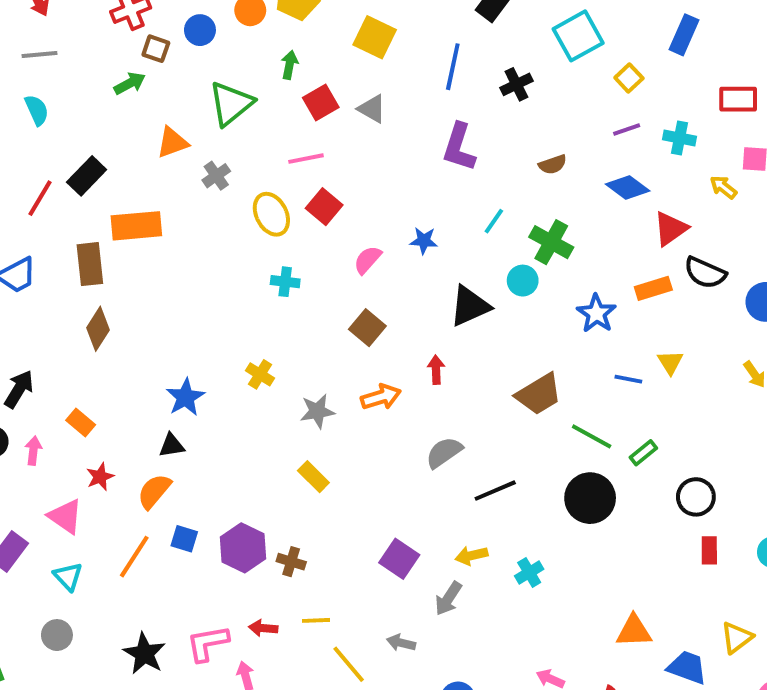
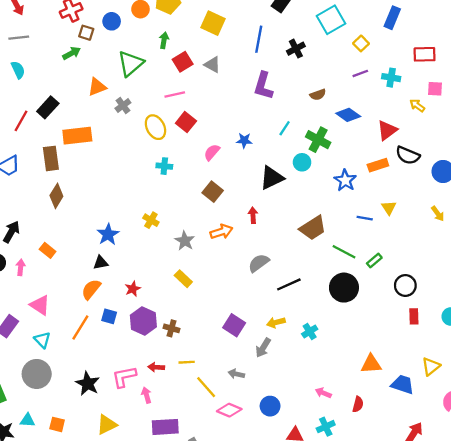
blue diamond: (628, 188) -> (348, 115), moved
gray star: (317, 411) -> (185, 241), turned -30
red star: (100, 477) -> (133, 289), moved
gray circle: (57, 635) -> (37, 374), size x1.6

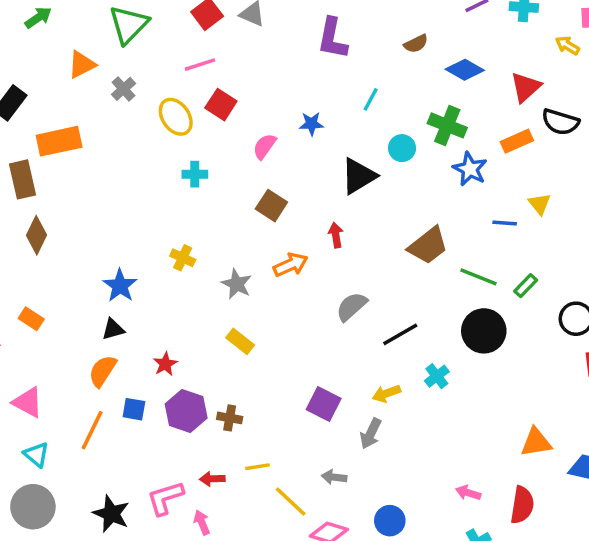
green cross: (318, 140) -> (447, 125), moved
cyan cross: (310, 332) -> (437, 376), moved
red semicircle: (358, 404) -> (522, 505), size x1.5

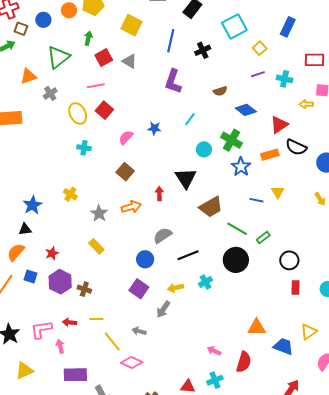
yellow arrow: (567, 45) -> (306, 104), turned -40
black triangle: (358, 176) -> (186, 178), moved, turned -40
blue circle: (390, 521) -> (145, 259), moved

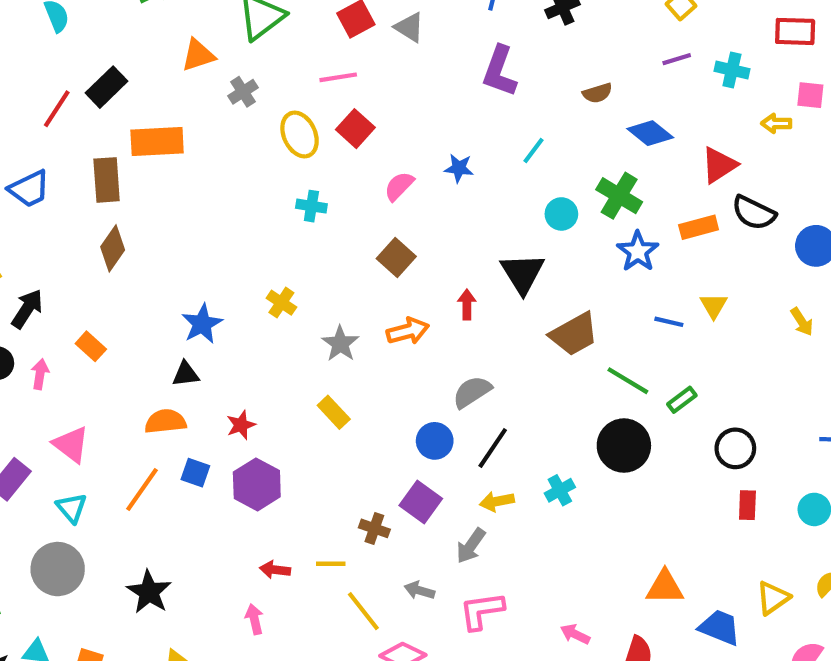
orange semicircle: (16, 252) -> (165, 421), turned 42
black line: (188, 255) -> (493, 448), moved, turned -35
brown cross: (84, 289) -> (374, 528), moved
pink L-shape: (41, 330) -> (482, 611), moved

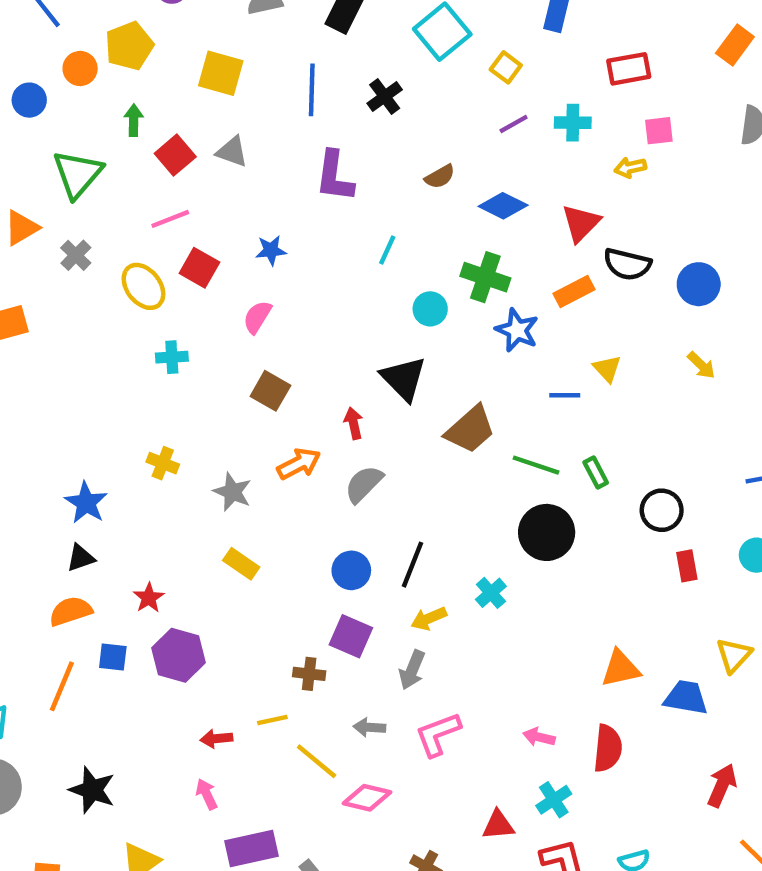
blue star: (459, 168) -> (271, 250), moved
gray semicircle: (472, 392) -> (364, 484), moved
green rectangle: (682, 400) -> (596, 472), turned -68

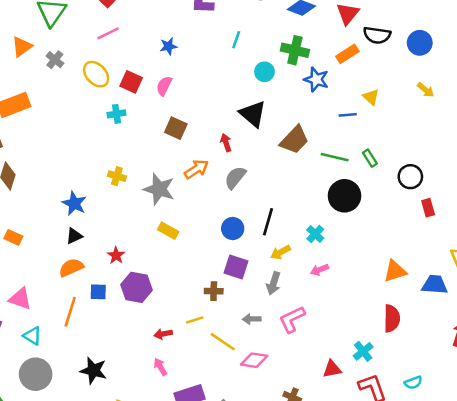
red square: (199, 268) -> (131, 82), moved
gray star: (232, 492) -> (159, 189), size x1.4
pink arrow: (539, 737) -> (319, 270), moved, turned -30

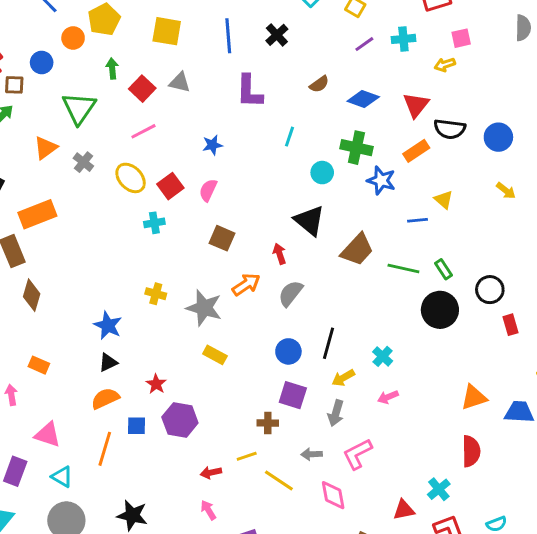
red square: (131, 82) -> (170, 186), turned 30
black circle: (344, 196) -> (440, 310), moved
pink diamond: (254, 360) -> (333, 495), moved, turned 72

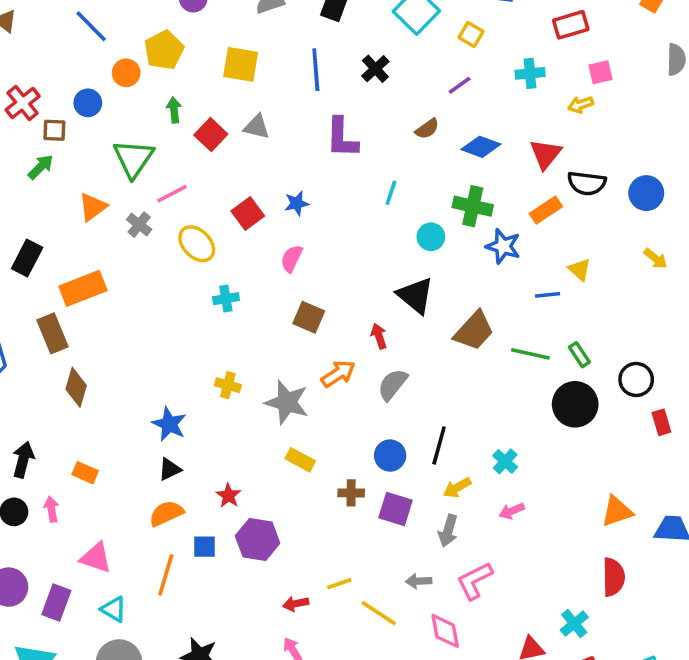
purple line: (364, 44) -> (460, 85), moved
pink line: (143, 131) -> (172, 194), moved
red square: (170, 186) -> (248, 213), moved
brown cross: (268, 423) -> (351, 493), moved

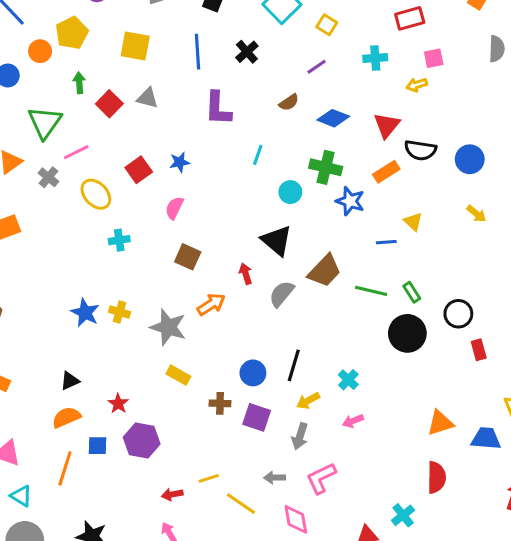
gray semicircle: (393, 384) -> (282, 294), moved
blue star: (169, 424) -> (85, 313), moved

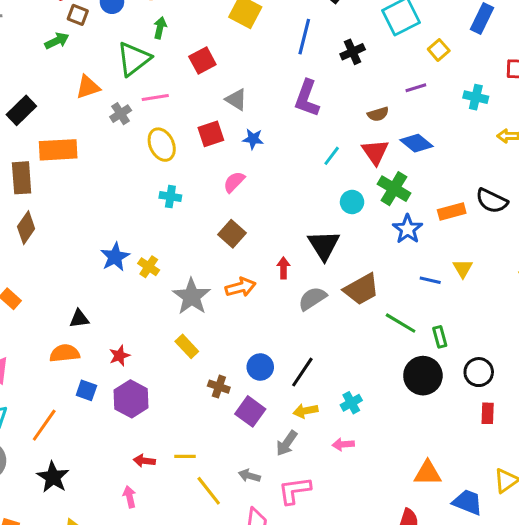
green arrow: (79, 83) -> (160, 28), moved
gray triangle: (147, 98) -> (236, 100), moved
red triangle: (387, 125) -> (375, 152), moved, turned -32
orange line: (65, 468) -> (44, 425), moved

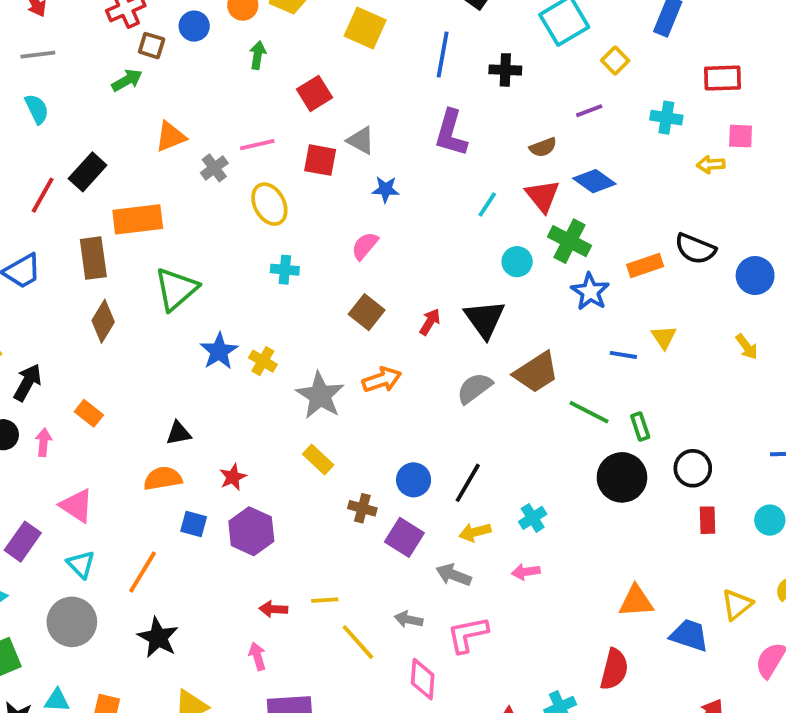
black cross: (353, 52) -> (505, 70), turned 30
green triangle: (134, 59) -> (176, 289), moved
red square: (211, 134) -> (320, 160), moved, turned 32
red arrow: (283, 268) -> (430, 322), moved, turned 35
gray arrow: (287, 443) -> (454, 575), turned 80

